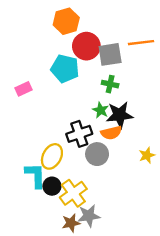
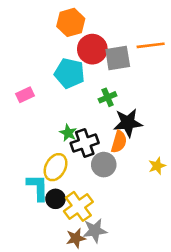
green cross: (110, 84) -> (108, 97), moved, turned -35
green star: (101, 110) -> (68, 133), moved
orange semicircle: (111, 133) -> (119, 142), turned -60

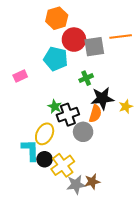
yellow star: (157, 166) -> (126, 106), moved
brown star: (76, 238) -> (92, 182), moved

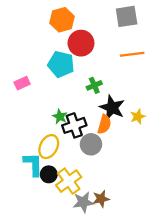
orange line: (121, 36) -> (132, 54), moved
gray square: (94, 47) -> (127, 16), moved
black star: (102, 98) -> (112, 108), turned 30

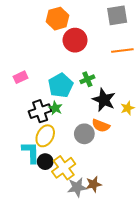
cyan pentagon: (61, 64) -> (61, 85), moved, turned 30
orange semicircle: (104, 124) -> (101, 126), moved, turned 96
black cross: (74, 125) -> (40, 111), moved

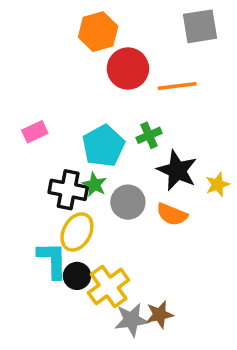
orange line: (122, 50) -> (177, 86), moved
black cross: (40, 111) -> (68, 190), turned 30
gray circle: (84, 134) -> (128, 202), moved

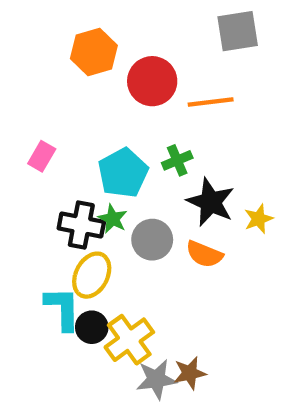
orange hexagon: (98, 32) -> (94, 52), moved
pink rectangle: (35, 132) -> (42, 156), turned -35

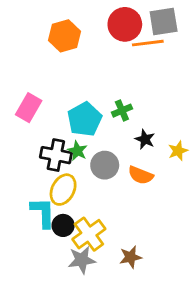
red circle: (152, 81) -> (125, 24), moved
orange line: (211, 102) -> (148, 43), moved
pink rectangle: (42, 156) -> (29, 108), size x1.4
black star: (211, 202) -> (145, 139), size x0.6
gray star: (156, 379) -> (82, 260), moved

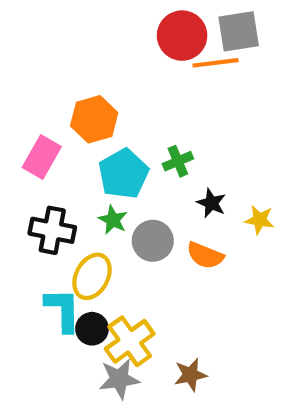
orange hexagon: (64, 36) -> (94, 119), moved
yellow star: (178, 151) -> (260, 220), turned 30
black cross: (56, 155) -> (52, 230), moved

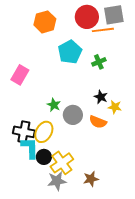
orange hexagon: (94, 119) -> (45, 22), moved
green cross: (178, 161) -> (99, 62), moved
cyan pentagon: (123, 174) -> (70, 52), moved
yellow star: (260, 220) -> (115, 107), moved
black cross: (52, 230) -> (24, 132), moved

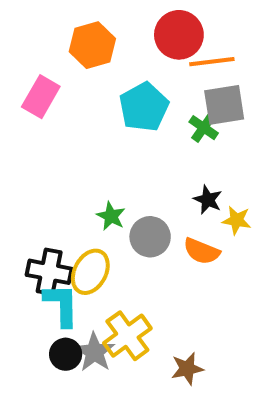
gray square: (114, 15) -> (224, 105), moved
green cross: (99, 62) -> (204, 128), turned -32
pink rectangle: (20, 75) -> (41, 97), moved
black circle: (44, 157) -> (66, 354), moved
gray star: (57, 181) -> (94, 352), moved, turned -30

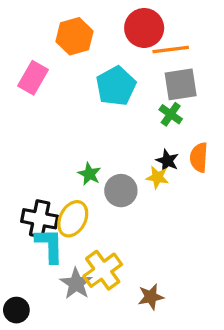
green cross: (204, 128) -> (171, 114), moved
yellow star: (237, 220) -> (157, 177), moved
orange semicircle: (202, 251) -> (199, 157), moved, turned 72
black circle: (66, 354) -> (16, 310), moved

